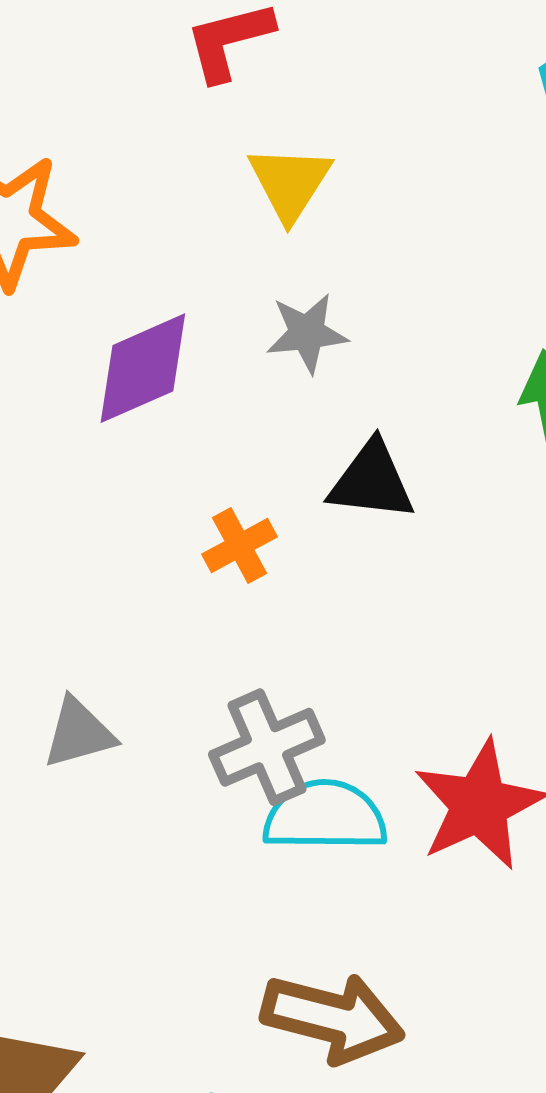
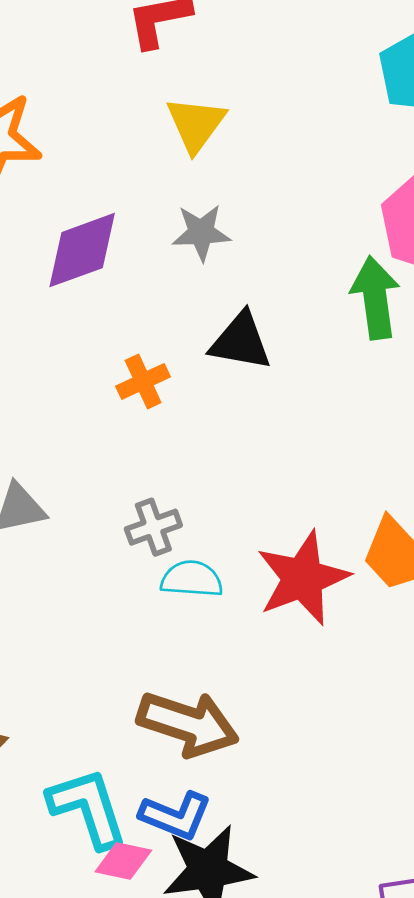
gray cross: (267, 747) -> (153, 527), size x0.7
cyan semicircle: (325, 816) -> (192, 579), size x0.7

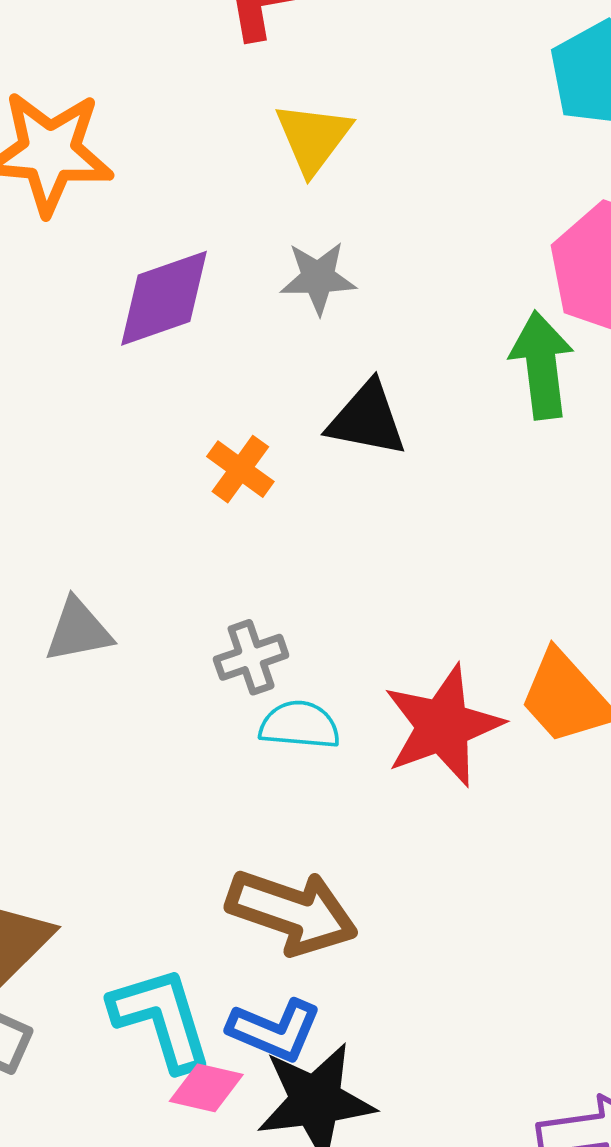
orange cross: (143, 381) -> (240, 469), turned -30

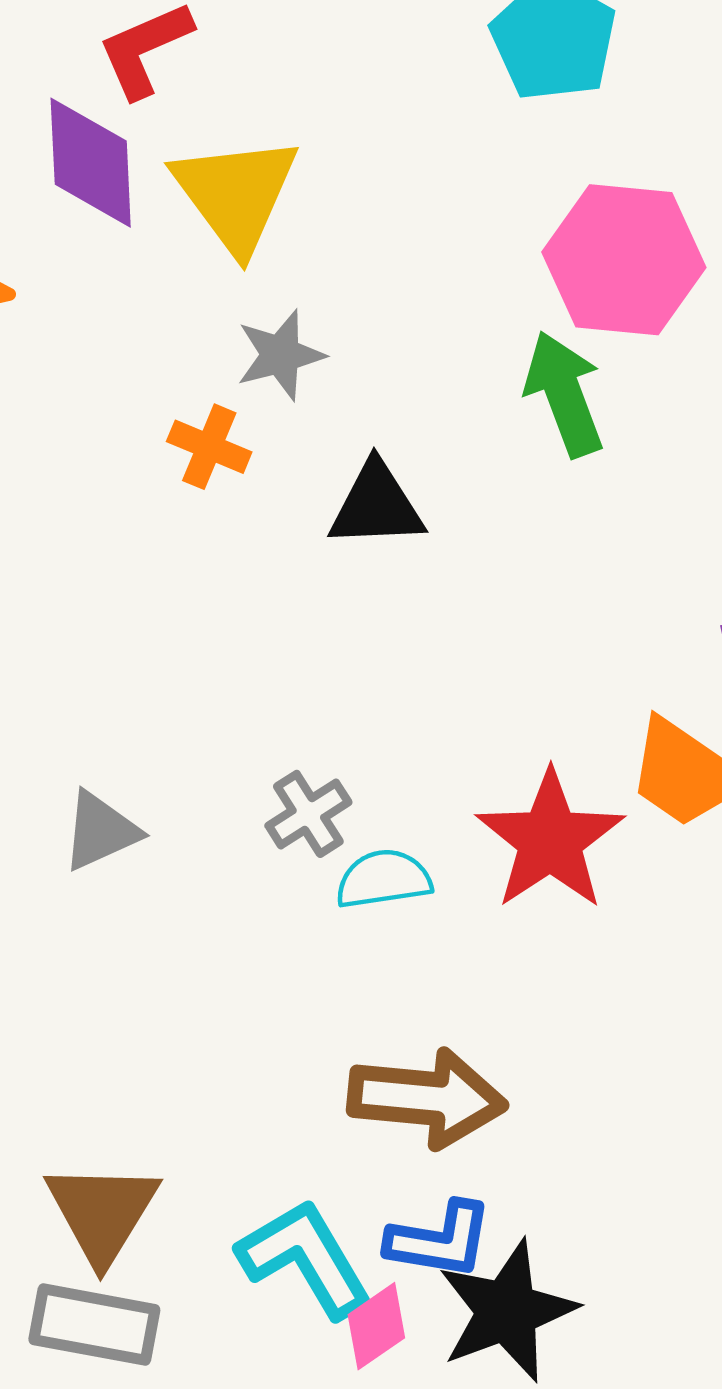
yellow triangle: (313, 138) -> (236, 194), size x1.4
purple diamond: (164, 298) -> (91, 163), moved, turned -60
orange cross: (240, 469) -> (209, 447), moved
pink diamond: (206, 1088) -> (376, 1326), turned -34

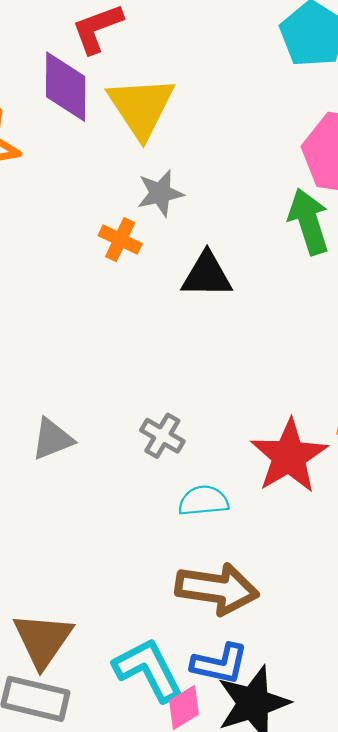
gray cross: (308, 814) -> (162, 436), turned -30
cyan semicircle: (384, 879) -> (203, 501), moved

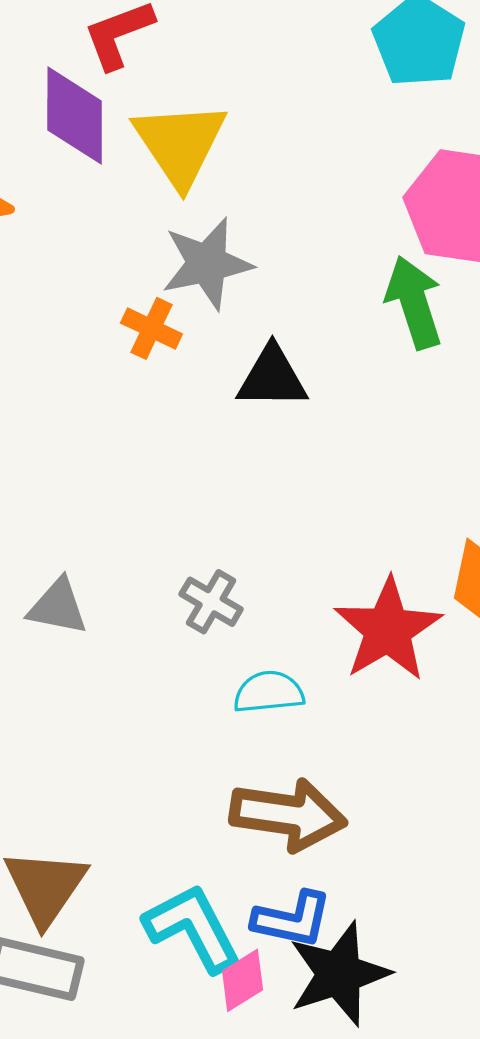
gray star: (160, 193) -> (207, 264), size x1.4
gray triangle: (52, 439) -> (58, 607), turned 33

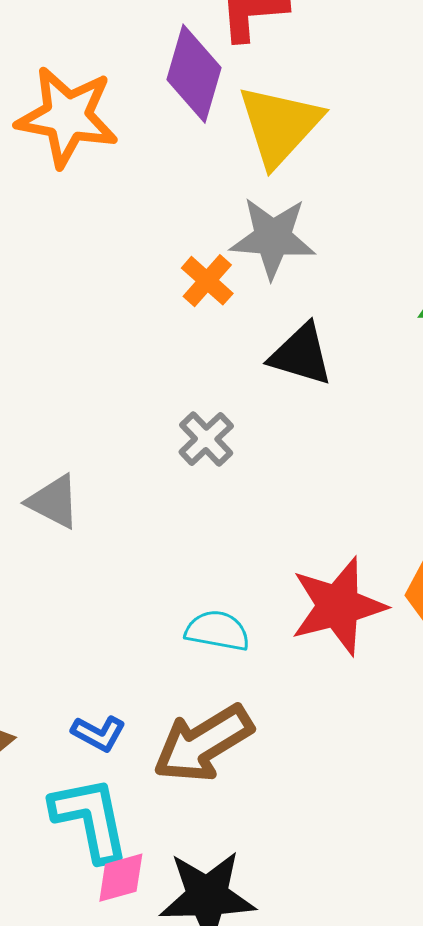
gray cross: (211, 602) -> (206, 439), moved
brown arrow: (288, 815) -> (203, 743), turned 124
blue L-shape: (292, 919) -> (99, 733), moved, size x0.7

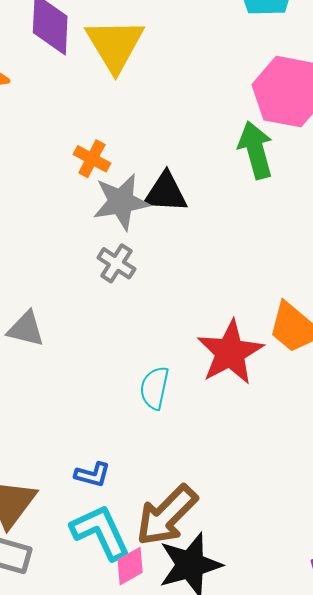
gray star: (273, 238) -> (121, 202), moved
cyan semicircle: (217, 631) -> (154, 388), turned -75
brown arrow: (203, 743) -> (167, 515), moved

